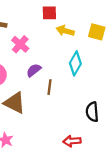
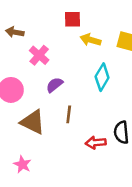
brown line: (49, 87) -> (69, 114), moved
red arrow: (72, 141) -> (96, 143), moved

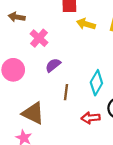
cyan diamond: (102, 77) -> (96, 83), moved
brown triangle: (33, 122) -> (33, 113), moved

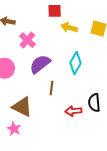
purple semicircle: (53, 65) -> (40, 64), size x1.5
cyan diamond: (96, 83) -> (75, 63), moved

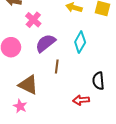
red arrow: (73, 111) -> (81, 100), moved

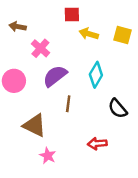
black semicircle: (98, 81) -> (118, 109), moved, turned -36
pink star: (20, 106) -> (48, 156), moved

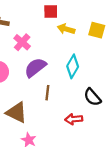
red arrow: (97, 144) -> (74, 119), moved

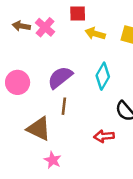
pink cross: (22, 42) -> (45, 27), moved
brown line: (47, 93) -> (64, 106), moved

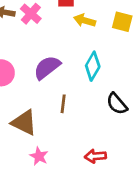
brown line: (64, 106) -> (63, 104), moved
red arrow: (104, 136) -> (95, 156), moved

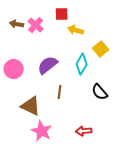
yellow square: (122, 22) -> (101, 49), moved, turned 35
pink star: (39, 156) -> (42, 131), size x1.5

